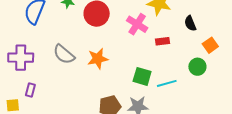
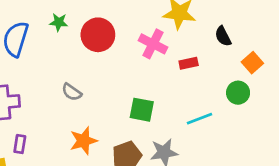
gray semicircle: (64, 54) -> (72, 92), moved, size x0.7
orange star: (98, 59) -> (84, 141), moved
green square: (142, 76) -> (142, 110), moved

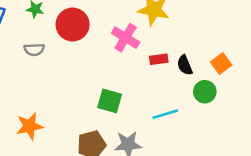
black semicircle: (223, 36) -> (185, 65), moved
gray semicircle: (72, 92) -> (34, 50), moved, turned -42
orange star: (84, 141) -> (30, 126), moved

